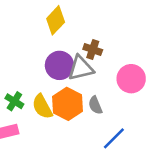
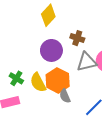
gray triangle: (81, 68) -> (87, 62), moved
gray semicircle: (95, 105) -> (65, 96), moved

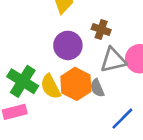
green cross: (16, 78) -> (23, 81), size x1.6
gray semicircle: (65, 96) -> (97, 88), moved

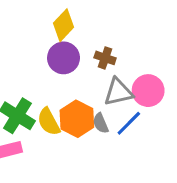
purple circle: (68, 45) -> (63, 58), moved
blue line: (122, 119) -> (129, 123), moved

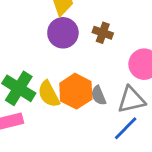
gray triangle: (118, 92) -> (131, 100), moved
blue line: (129, 123) -> (126, 128), moved

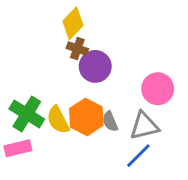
purple circle: (63, 33) -> (95, 66), moved
brown cross: (103, 33) -> (77, 49), moved

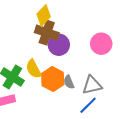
brown cross: (77, 49) -> (47, 33), size x1.6
pink circle: (158, 89) -> (101, 44), moved
yellow semicircle: (58, 120) -> (34, 69), moved

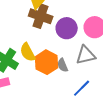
purple circle: (59, 45) -> (67, 28), moved
gray triangle: (92, 85) -> (86, 55), moved

